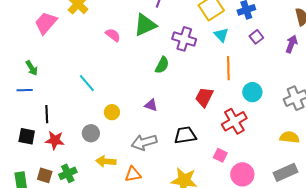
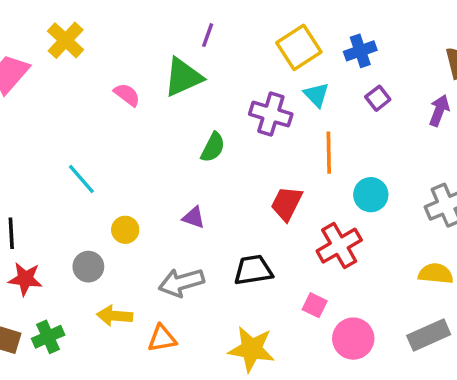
purple cross: (184, 39) -> (271, 114), moved

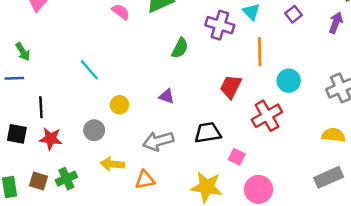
pink square: (315, 305) -> (237, 157), moved
pink circle: (353, 339) -> (258, 189), moved

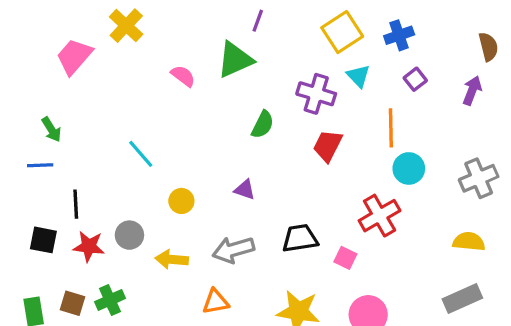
orange line: (260, 52) -> (391, 128), moved
red trapezoid: (231, 87) -> (328, 146), moved
gray circle: (94, 130) -> (129, 235), moved
pink square: (237, 157) -> (345, 258), moved
yellow arrow: (112, 164) -> (172, 259), moved

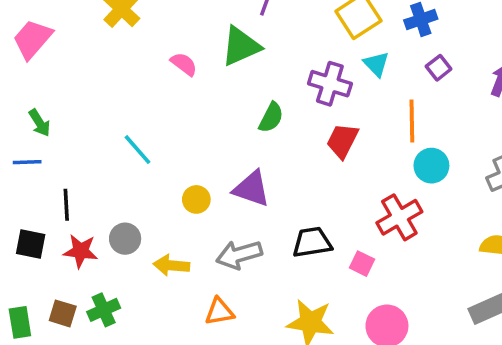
pink trapezoid: (74, 56) -> (32, 39), moved
purple triangle: (245, 190) -> (252, 189), size x1.6
yellow circle: (181, 201) -> (196, 199), moved

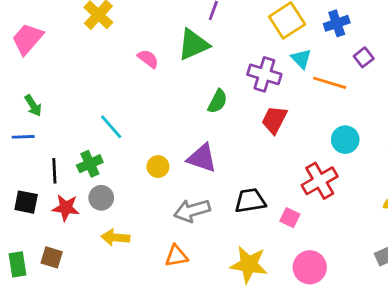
purple square: (439, 68) -> (364, 57), moved
orange line: (412, 121) -> (330, 83), moved, turned -72
yellow arrow: (171, 265) -> (115, 237), moved
green cross: (104, 310) -> (90, 164), moved

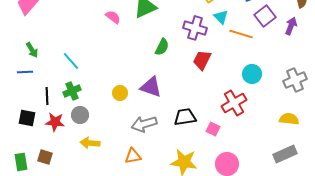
purple square: (364, 57) -> (265, 16), size x1.5
cyan line: (111, 127) -> (71, 61), moved

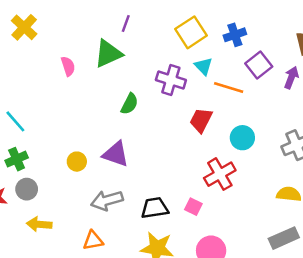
pink semicircle: (113, 17) -> (68, 66), turned 35
red trapezoid: (202, 60) -> (201, 120), moved
black trapezoid: (185, 117) -> (155, 208), moved

